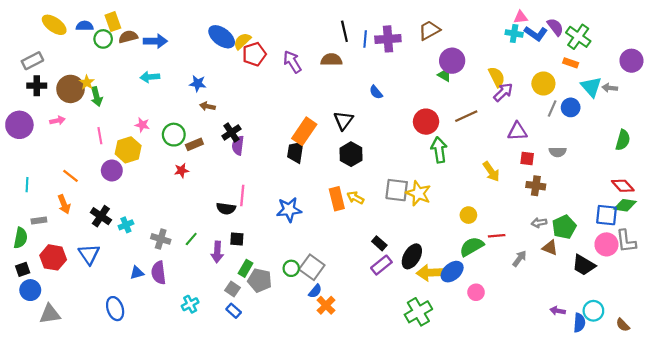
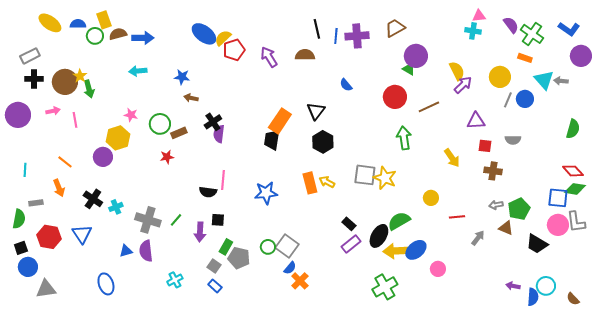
blue L-shape: (536, 34) -> (569, 29), moved
red circle: (426, 122) -> (395, 97), moved
pink line: (100, 136) -> (75, 120), moved
gray cross: (161, 239) -> (148, 220), size x1.4
green semicircle: (472, 247) -> (399, 221), moved

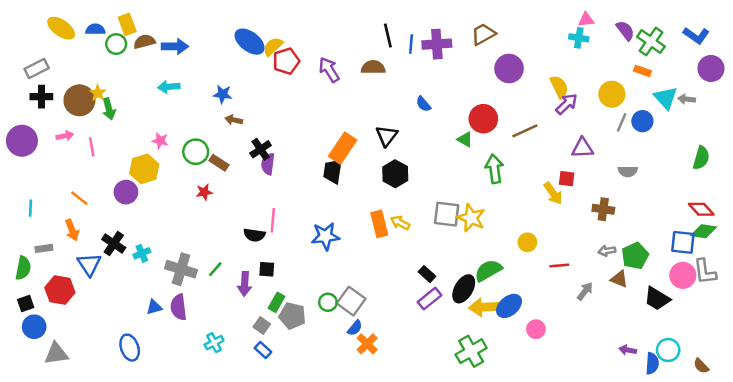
green triangle: (409, 69) -> (465, 139), moved
brown rectangle: (179, 133) -> (219, 163), turned 56
red square: (485, 146) -> (567, 179), moved
blue triangle: (82, 234) -> (89, 264), moved

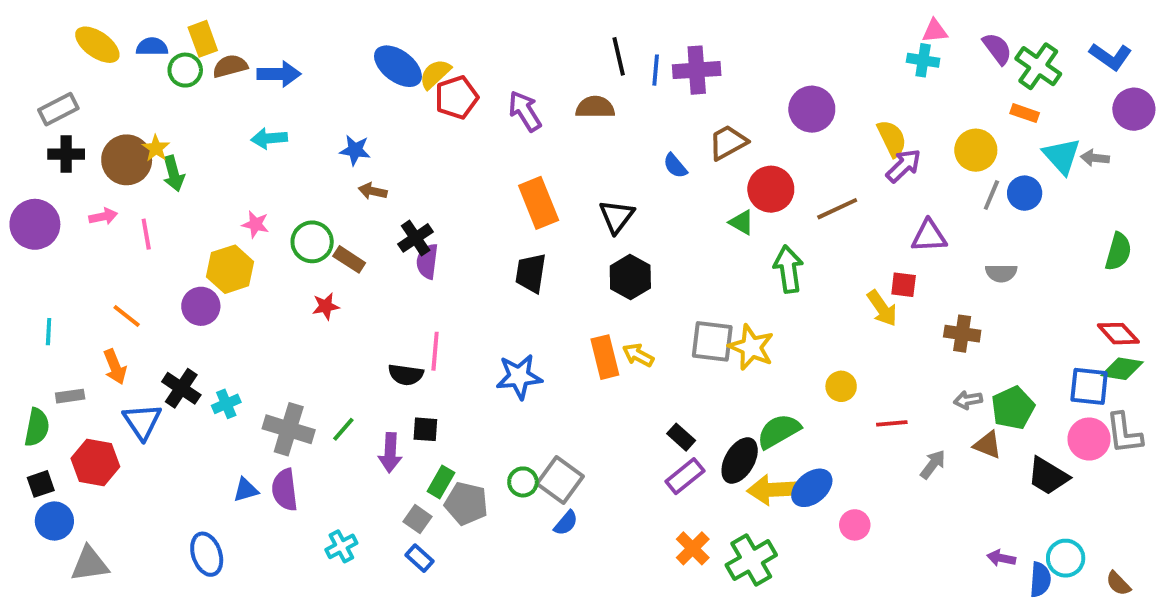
brown trapezoid: (483, 34) -> (728, 142), moved
orange rectangle: (343, 148) -> (539, 203), moved, turned -56
orange cross: (367, 344) -> (693, 548), moved

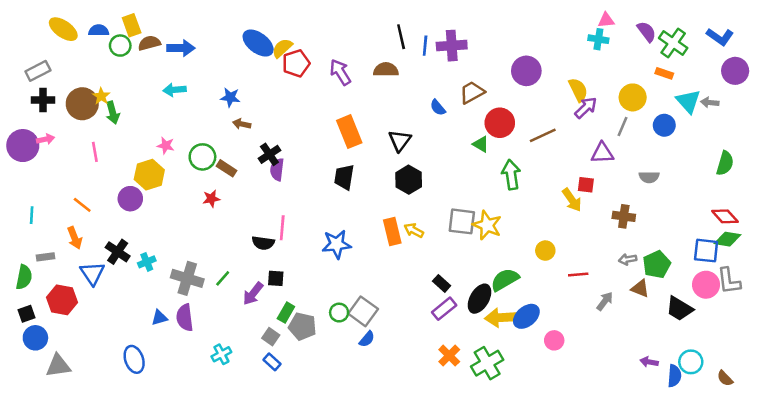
gray line: (991, 195) -> (623, 127), moved
pink arrow: (103, 216) -> (46, 139), moved
purple arrow: (390, 453) -> (253, 294), turned 35

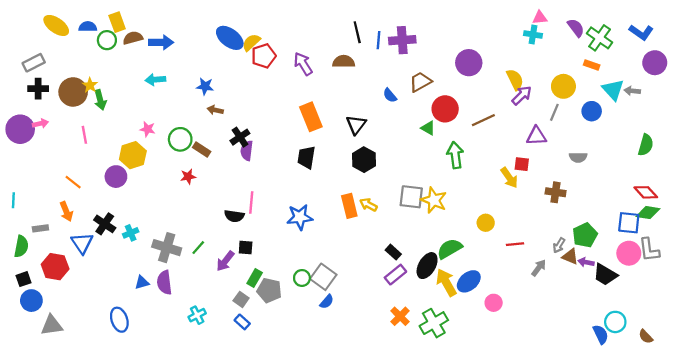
cyan line: (32, 215) -> (13, 200), moved
gray arrow: (628, 259) -> (559, 245), moved, turned -49
yellow arrow: (501, 318) -> (446, 282), turned 64
purple arrow: (649, 362) -> (586, 262), moved
blue semicircle: (674, 376) -> (601, 334), turned -30

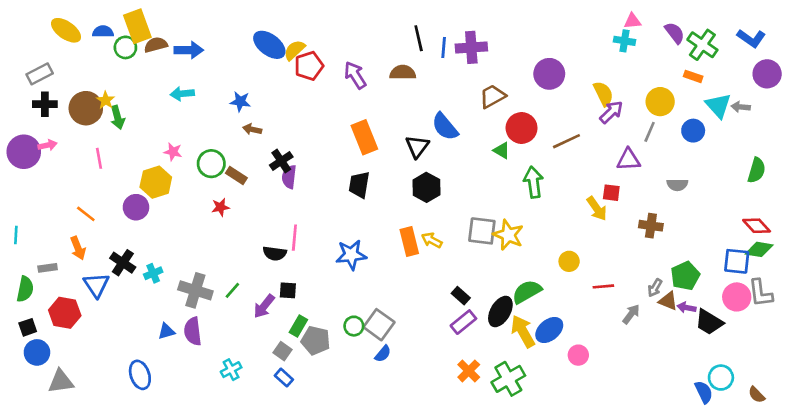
yellow rectangle: (117, 22) -> (137, 26), size x1.4
blue semicircle: (390, 95) -> (445, 127), moved, size x1.6

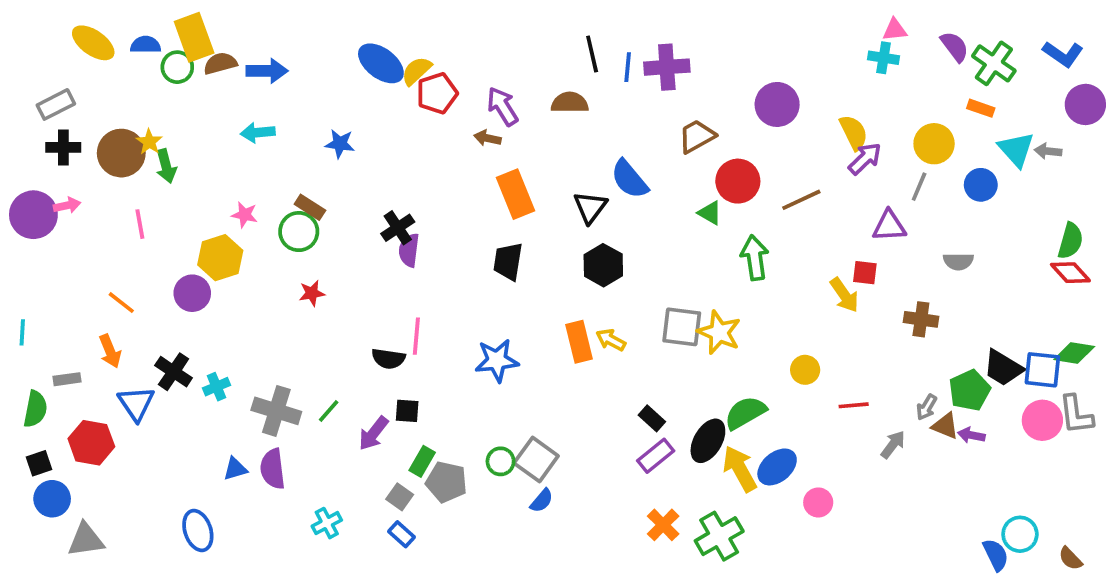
brown arrow: (252, 129) -> (487, 138), moved
brown rectangle: (236, 176) -> (310, 207), moved
red diamond: (757, 226) -> (1070, 273), moved
black trapezoid: (709, 322) -> (1003, 368), moved

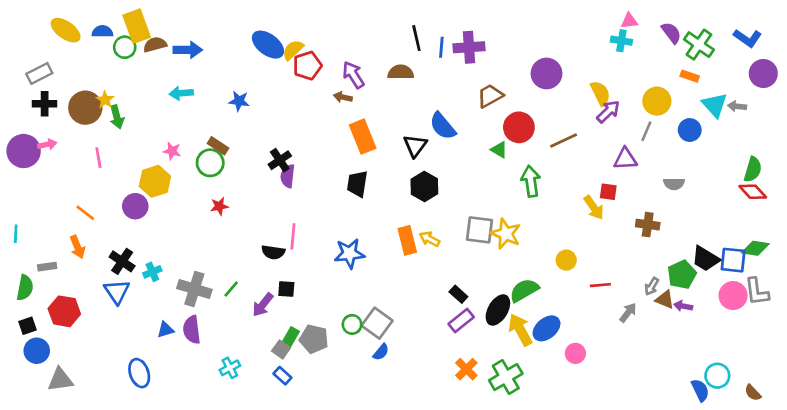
blue triangle: (136, 403) -> (117, 292), moved
green rectangle: (422, 461) -> (290, 338), moved

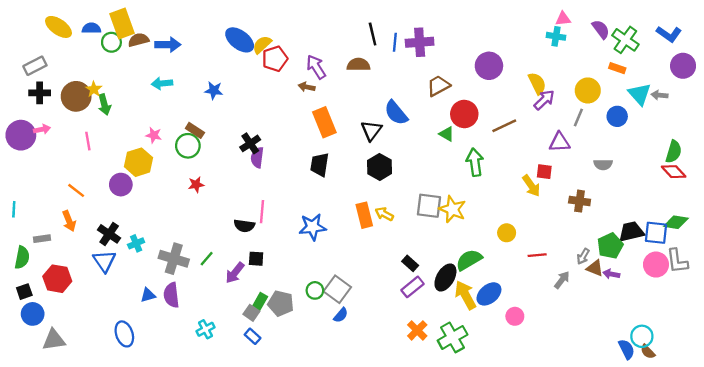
black trapezoid: (705, 259) -> (631, 232), turned 136
brown semicircle: (753, 393) -> (648, 352), moved

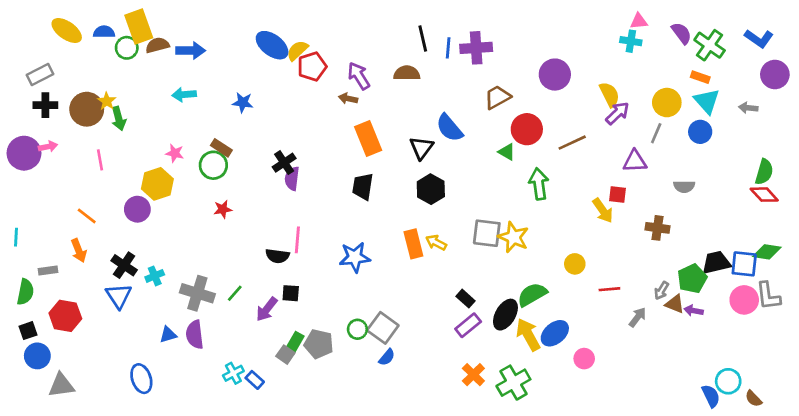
cyan triangle: (640, 94) -> (707, 101), moved
blue rectangle: (253, 336) -> (255, 380), moved
brown semicircle: (648, 352) -> (754, 399), moved

